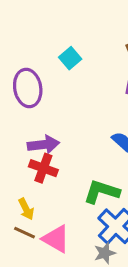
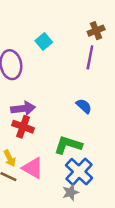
pink triangle: (56, 239) -> (33, 168), moved

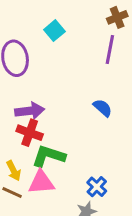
green L-shape: (68, 145) -> (49, 156), moved
pink triangle: (33, 168) -> (41, 182), turned -35
blue cross: (79, 172) -> (97, 187), size x0.6

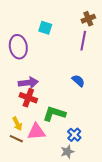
cyan square: (54, 31) -> (45, 28), turned -32
green L-shape: (49, 156) -> (54, 114), moved

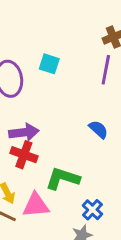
cyan square: (45, 28) -> (49, 64), moved

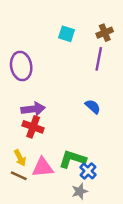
cyan square: (49, 64) -> (67, 34), moved
green L-shape: (63, 178) -> (72, 159), moved

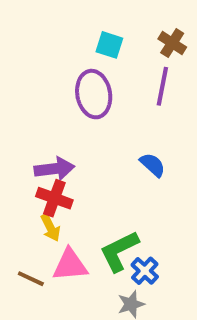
brown cross: (105, 33) -> (172, 43), turned -35
purple ellipse: (21, 66) -> (94, 94), moved
yellow arrow: (20, 158) -> (50, 228), moved
green L-shape: (72, 159) -> (119, 251), turned -44

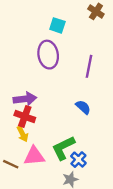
brown cross: (172, 43) -> (96, 11), moved
purple line: (162, 86) -> (89, 66), moved
blue semicircle: (153, 165) -> (83, 107), moved

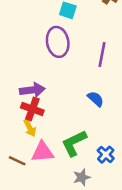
blue cross: (78, 160) -> (106, 155), moved

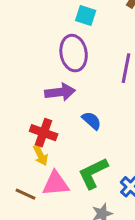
purple arrow: (32, 90) -> (60, 92), moved
blue semicircle: (96, 99) -> (92, 121), moved

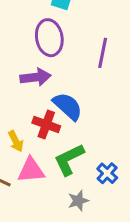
blue semicircle: (92, 121) -> (68, 106), size x1.5
red cross: (44, 133) -> (46, 124), moved

